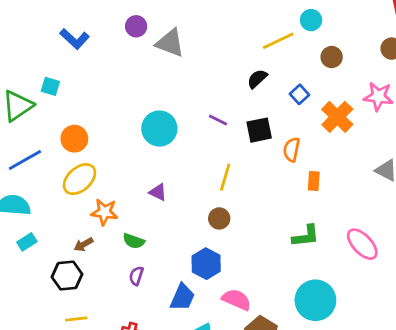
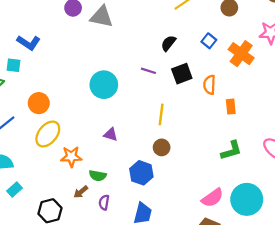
blue L-shape: (75, 39) -> (29, 43), moved
black semicircle: (257, 79) -> (168, 43), moved
brown arrow: (84, 244) -> (81, 192), moved
blue hexagon: (206, 264) -> (141, 173), moved
pink semicircle: (236, 300) -> (212, 198), moved, turned 130

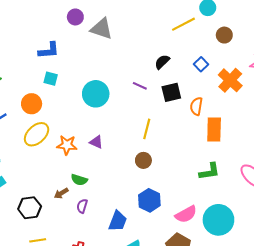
blue L-shape: (29, 43) -> (49, 50), moved, turned -45
cyan square: (14, 65) -> (51, 79), moved
orange rectangle: (231, 107) -> (214, 129), size x1.6
orange star: (71, 157) -> (67, 145), moved
blue hexagon: (141, 173) -> (149, 200), moved

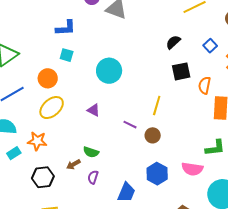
purple line: (140, 86) -> (130, 125), moved
purple triangle: (96, 142) -> (94, 110), moved
orange star: (67, 145) -> (37, 141), moved
pink semicircle: (186, 214) -> (192, 169), moved, turned 35

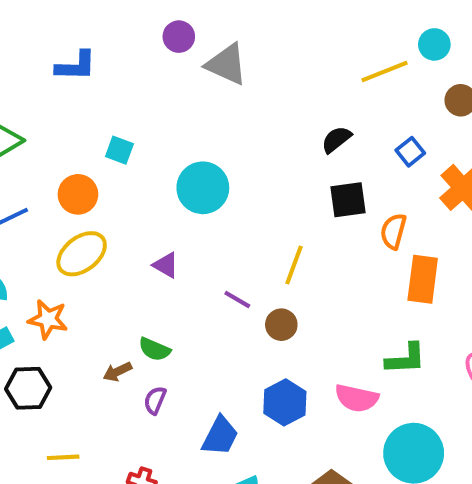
blue L-shape: (66, 28) -> (76, 66), moved
black hexagon: (43, 177) -> (28, 388), moved

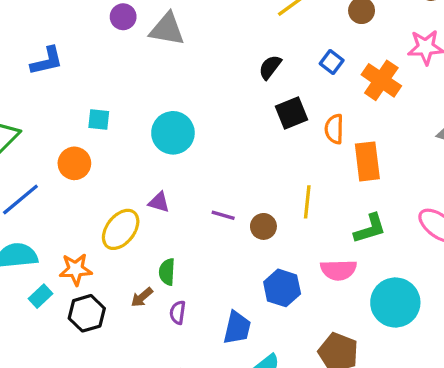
yellow ellipse: (82, 254) -> (121, 229), moved
yellow line: (294, 265) -> (307, 202), moved
green semicircle: (154, 349) -> (167, 272), turned 84
black hexagon: (28, 388) -> (87, 313), moved

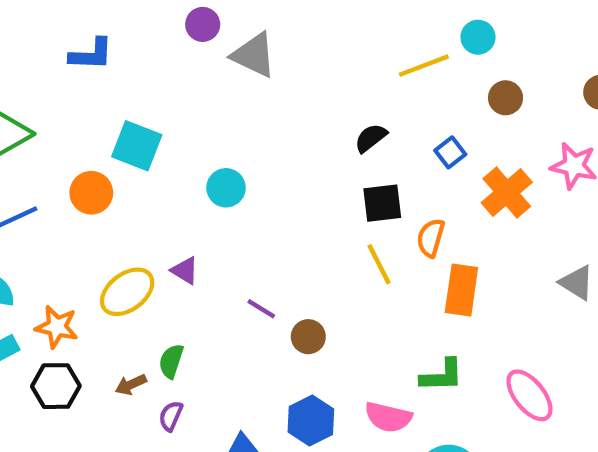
cyan square: (99, 120) -> (137, 146), size x1.6
cyan circle: (173, 133) -> (226, 188), size x0.7
yellow line: (307, 202) -> (379, 264), moved, turned -48

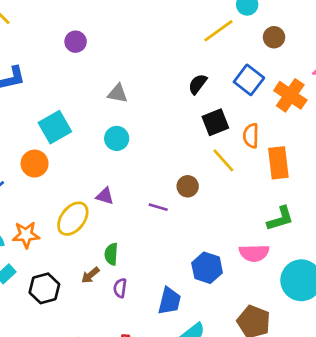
gray triangle: (254, 55) -> (118, 93), moved, size x0.7
cyan square: (137, 146) -> (55, 127), turned -36
blue square: (450, 152) -> (249, 80), size x1.5
orange star: (57, 327) -> (26, 235), moved
brown circle: (308, 337) -> (188, 186), moved

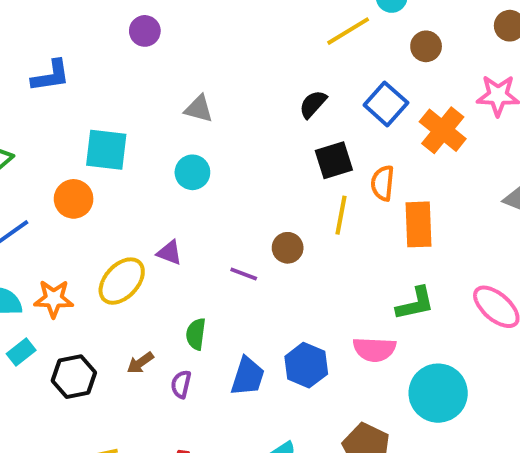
cyan square: (55, 127) -> (106, 150), turned 32
yellow line: (223, 160) -> (341, 215), turned 48
green semicircle: (111, 254) -> (196, 334), moved
blue trapezoid: (169, 301) -> (248, 376), moved

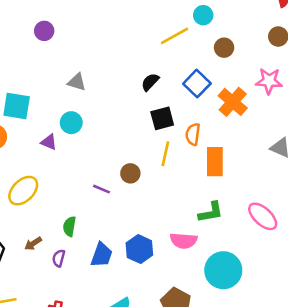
purple triangle: (169, 253) -> (49, 142), moved

